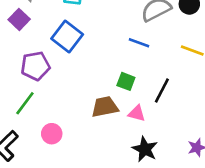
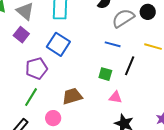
black line: (162, 91) -> (130, 66), moved
brown trapezoid: (105, 107) -> (72, 96), moved

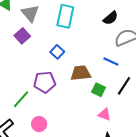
blue square: (58, 44) -> (57, 52), size x0.6
purple pentagon: (36, 68) -> (45, 82), moved
brown trapezoid: (72, 96) -> (81, 73), moved

